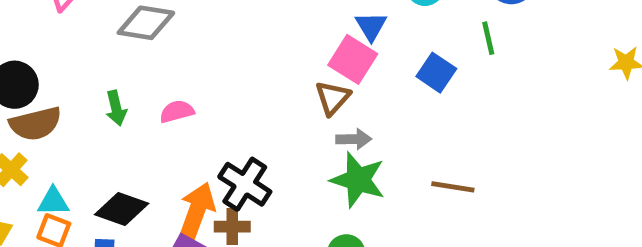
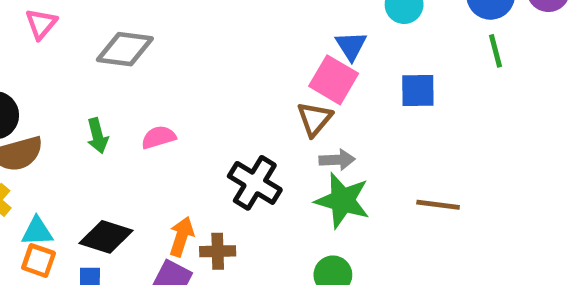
green line: (488, 38) -> (496, 51), moved
blue square: (436, 73) -> (418, 90), turned -33
black cross: (245, 184) -> (255, 183), moved
orange arrow: (197, 211) -> (182, 237), size x0.7

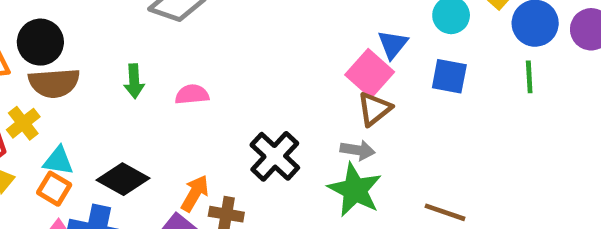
blue square: (418, 90) -> (449, 76), moved
brown triangle: (315, 119) -> (374, 109), moved

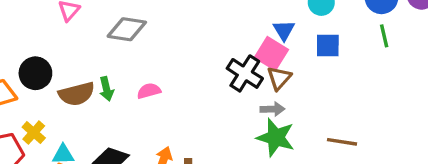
brown semicircle: (54, 83) -> (77, 94), moved
black cross: (275, 156) -> (245, 73), moved

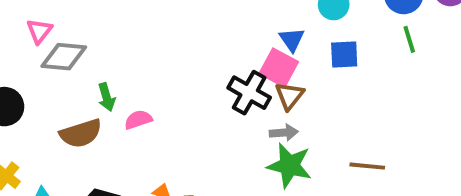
gray diamond: (127, 29) -> (64, 57), moved
green arrow: (106, 89) -> (106, 97), moved
brown semicircle: (77, 94) -> (81, 133), moved

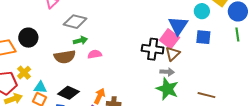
blue triangle: (292, 40) -> (178, 26), size x1.5
gray diamond: (64, 57) -> (75, 22), moved
black cross: (249, 93) -> (153, 49), turned -30
green arrow: (106, 97) -> (80, 41), turned -96

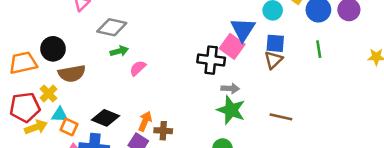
green line: (237, 34) -> (319, 49), moved
pink semicircle: (95, 54) -> (138, 68), turned -32
brown triangle: (173, 54) -> (273, 60), moved
brown semicircle: (65, 57) -> (72, 73), moved
cyan triangle: (40, 87) -> (60, 115), moved

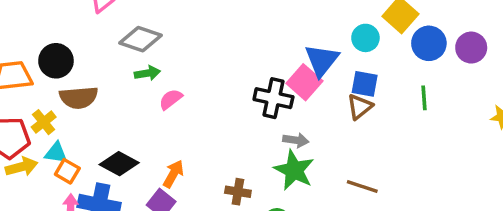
brown cross: (163, 131) -> (238, 192), moved

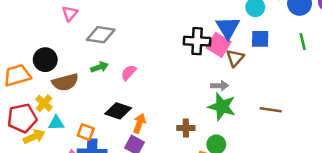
green arrow: (147, 73) -> (99, 67), moved
black cross: (273, 98) -> (197, 41), moved
brown triangle: (360, 107) -> (235, 58), moved
black diamond: (119, 164) -> (118, 111), moved
orange square: (67, 171) -> (86, 132), moved

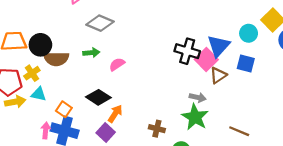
black circle: (45, 60) -> (40, 45), moved

